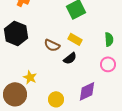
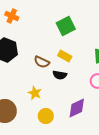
black semicircle: (70, 58) -> (60, 75), turned 48
yellow star: (30, 77) -> (35, 93), moved

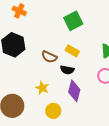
purple diamond: (77, 108) -> (74, 91), moved, turned -50

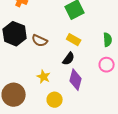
brown semicircle: (49, 57) -> (40, 41), moved
black semicircle: (67, 70) -> (69, 59), turned -64

